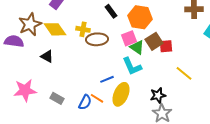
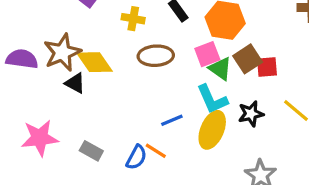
brown star: (30, 24) -> (62, 52), moved
yellow diamond: (55, 29) -> (95, 62), moved
yellow cross: (83, 29) -> (133, 19), moved
yellow ellipse: (121, 94) -> (212, 130), moved
black star: (158, 95) -> (251, 114), moved

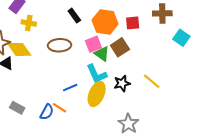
yellow cross: (133, 19) -> (29, 23), moved
red square: (267, 67) -> (133, 23), moved

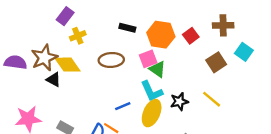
black rectangle: (74, 16) -> (127, 28), turned -40
yellow cross: (29, 23) -> (78, 36), turned -32
red square: (133, 23) -> (191, 36), turned -32
brown square: (120, 47) -> (216, 62), moved

